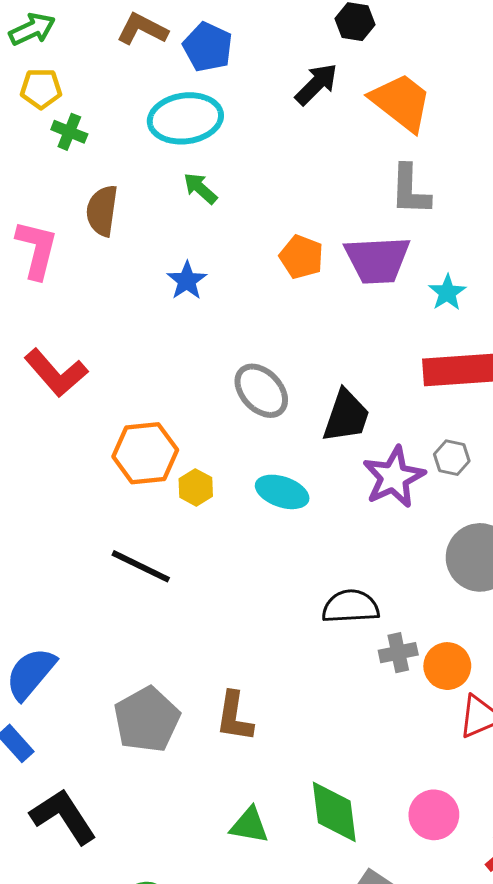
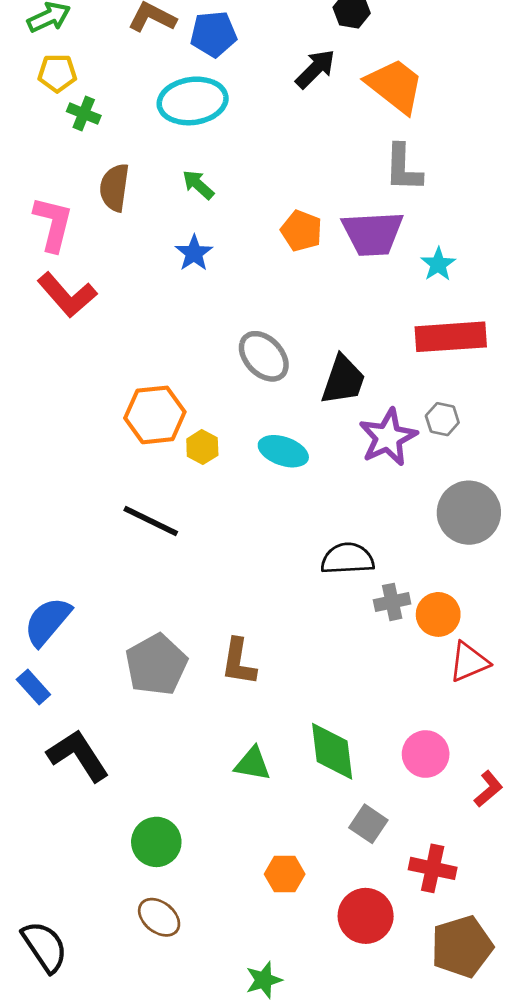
blue pentagon: (208, 47) -> (214, 34), turned -30
green arrow: (200, 188) -> (198, 185), moved
red L-shape: (56, 373) -> (67, 295), moved

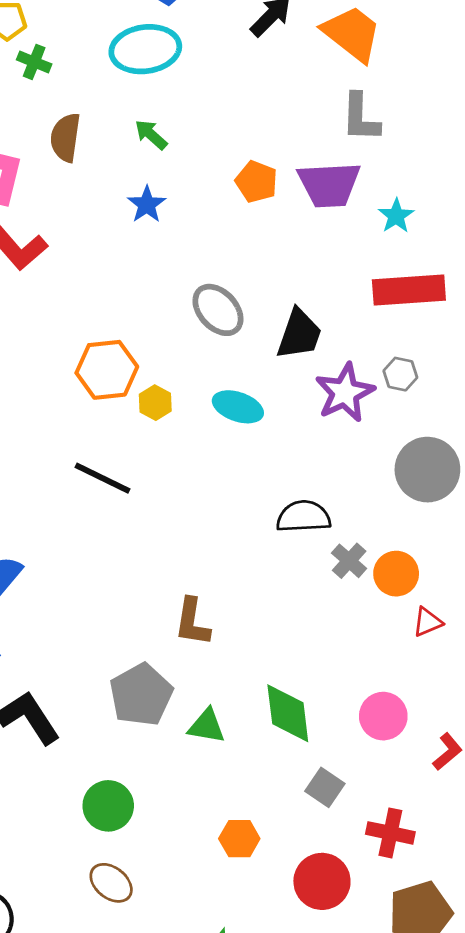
gray cross: (392, 602) -> (349, 561), turned -36
red triangle: (469, 662) -> (427, 622), size x0.7
gray pentagon: (156, 665) -> (141, 695), moved

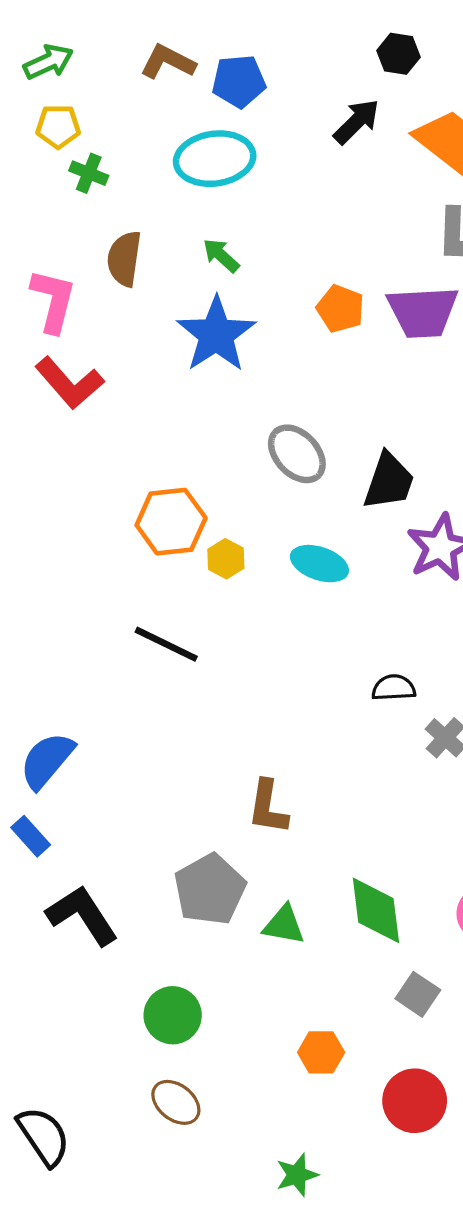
blue star: (147, 204) -> (216, 334), size x1.8
black semicircle: (303, 517) -> (394, 688), size x0.7

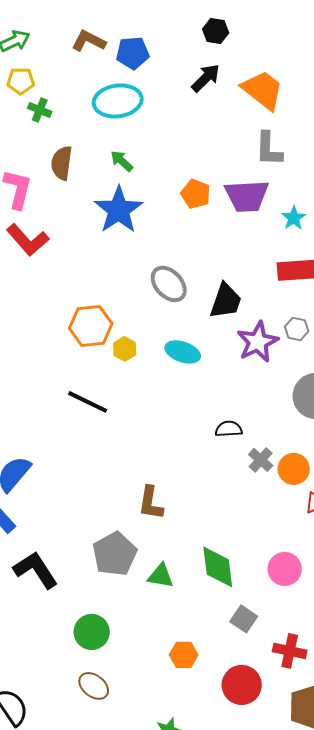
black hexagon: (398, 54) -> (216, 31), moved

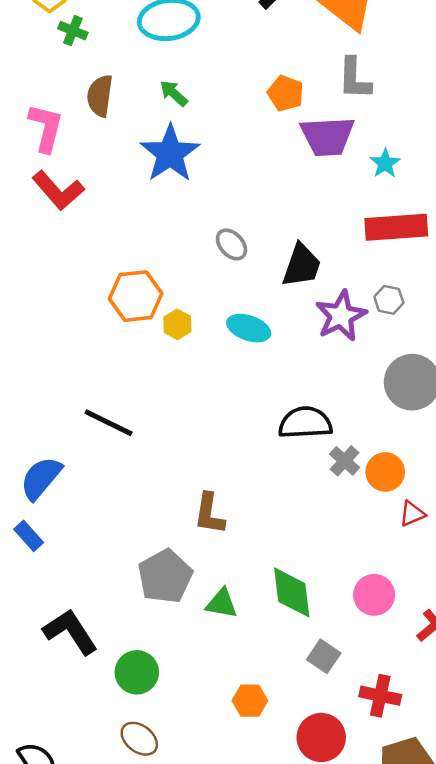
orange pentagon: (196, 194) -> (286, 93), moved
gray ellipse: (169, 284) -> (231, 244), size x0.7
black line: (88, 402) -> (109, 423), moved
black semicircle: (229, 429) -> (305, 423), size x1.6
black L-shape: (36, 570) -> (70, 632), moved

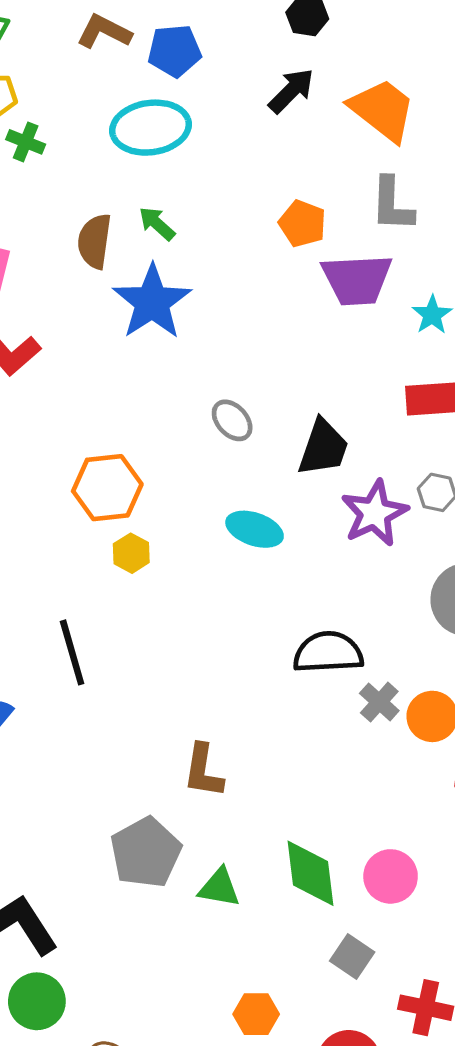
brown semicircle: (100, 96) -> (94, 241), moved
yellow hexagon: (177, 324) -> (131, 553), moved
black line: (109, 423) -> (72, 652), turned 48
pink circle: (374, 595) -> (391, 876), moved
green circle: (137, 672) -> (37, 1001), moved

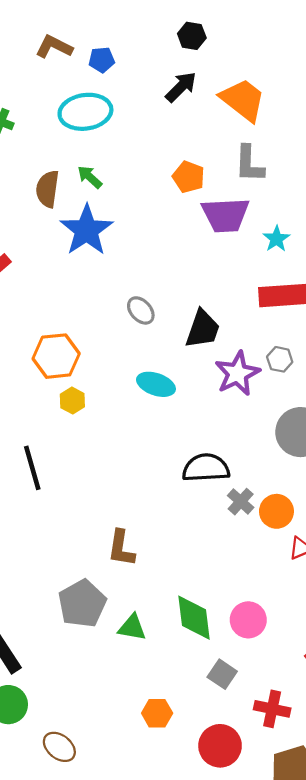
blue pentagon: (175, 51) -> (102, 60), size x0.7

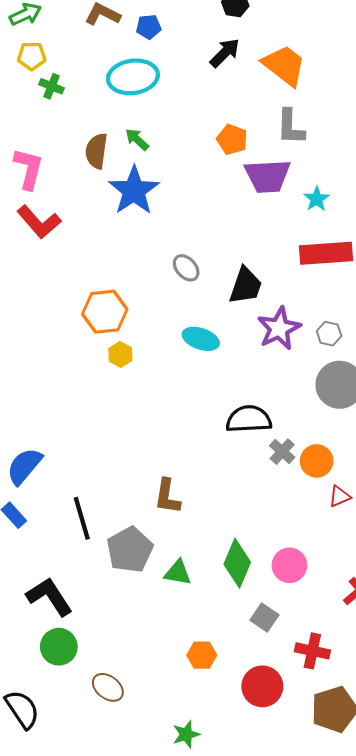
gray hexagon: (280, 359) -> (329, 334), moved
black line: (32, 468) -> (82, 518), moved
green diamond: (194, 618) -> (237, 563), turned 30

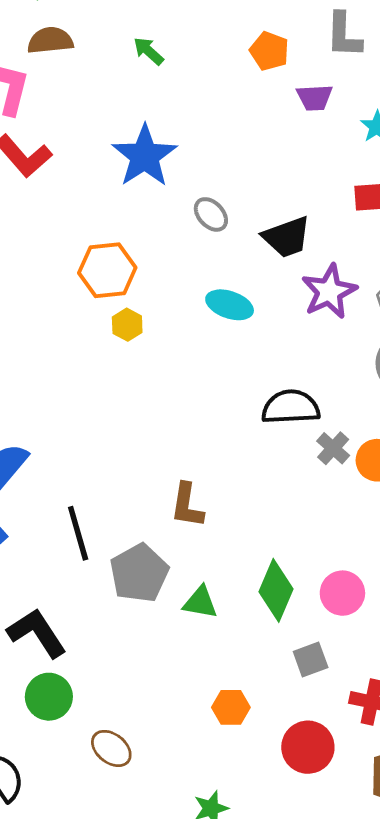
brown semicircle: (96, 151) -> (50, 40), moved, turned 76
purple trapezoid: (268, 176) -> (315, 98), size x0.6
blue star: (134, 191) -> (145, 156), moved
black trapezoid: (246, 286) -> (287, 237), turned 51
gray square: (264, 617) -> (311, 659), turned 36

